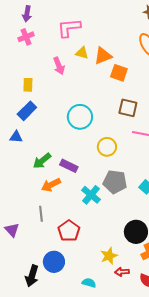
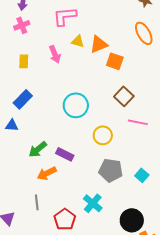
yellow rectangle: (28, 85) -> (24, 61), moved
brown square: (128, 108) -> (124, 96), turned 30
cyan cross: (91, 195) -> (93, 203), moved

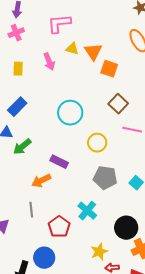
orange triangle: (99, 44) -> (93, 52), turned -42
green arrow: (38, 149) -> (22, 147), moved

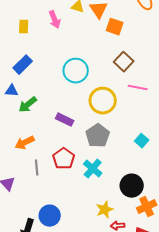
yellow circle: (97, 143) -> (103, 101), size x1.4
gray pentagon: (105, 178) -> (98, 136), moved, turned 30
orange arrow: (41, 181) -> (25, 143), moved
red pentagon: (59, 227) -> (64, 159), moved

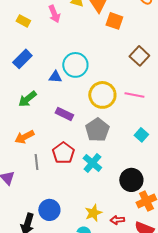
yellow rectangle: (24, 27) -> (23, 21), turned -64
brown square: (124, 62) -> (139, 56), moved
pink line: (138, 88) -> (134, 95), moved
blue triangle: (12, 91) -> (55, 77), moved
yellow star: (105, 210) -> (93, 213), moved

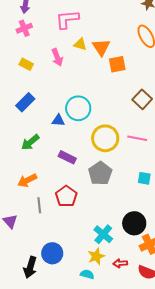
orange square: (114, 21) -> (117, 64), turned -30
cyan square: (141, 135) -> (144, 178), turned -32
cyan cross: (92, 163) -> (103, 234), moved

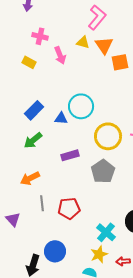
pink L-shape: (67, 19) -> (97, 17), moved, turned 135
pink cross: (24, 28) -> (40, 36), moved, turned 35
blue rectangle: (25, 102) -> (34, 110), moved
purple rectangle: (67, 157) -> (70, 155), turned -42
red pentagon: (66, 196) -> (69, 208), moved, turned 30

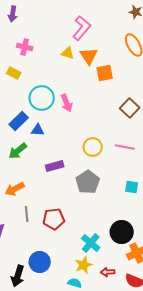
pink arrow: (60, 55) -> (67, 103), moved
cyan circle: (81, 106) -> (42, 98), moved
blue triangle: (61, 118) -> (38, 130), moved
yellow circle: (108, 136) -> (93, 147), size x0.7

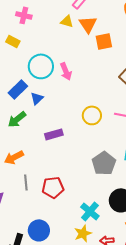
blue triangle: (38, 130) -> (37, 98), turned -48
gray pentagon: (88, 182) -> (104, 163), moved

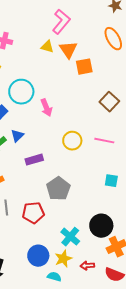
pink arrow: (66, 71) -> (46, 108), moved
blue triangle: (37, 98) -> (17, 136), moved
gray pentagon: (104, 163) -> (58, 189), moved
blue circle: (39, 230) -> (38, 256), moved

